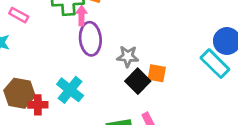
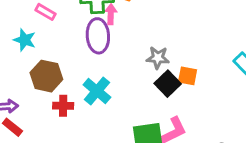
purple ellipse: (90, 39) -> (98, 36), moved
brown hexagon: (19, 93) -> (46, 76), moved

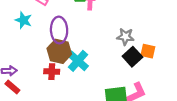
purple ellipse: (98, 36) -> (59, 30), moved
brown hexagon: (46, 76) -> (59, 51), moved

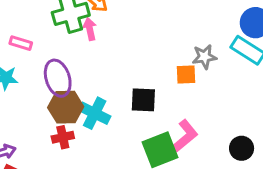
gray star: (125, 37) -> (204, 57), moved
black square: (132, 57) -> (143, 100), moved, turned -30

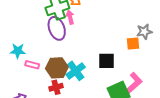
pink rectangle: (21, 43) -> (32, 65), moved
purple ellipse: (58, 78) -> (57, 28), moved
cyan cross: (95, 113) -> (76, 71), turned 30

